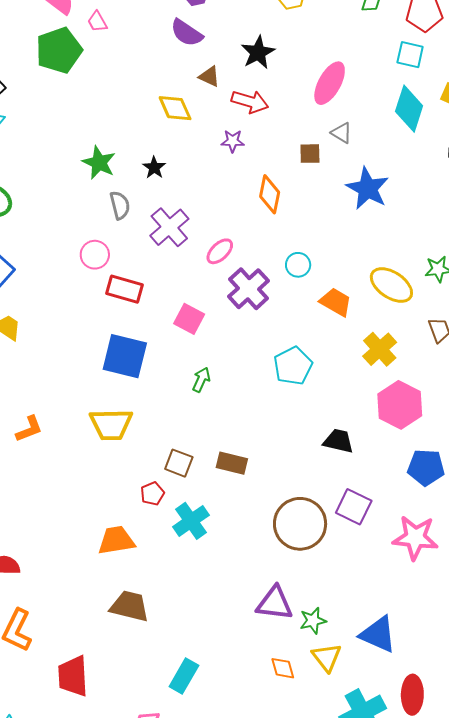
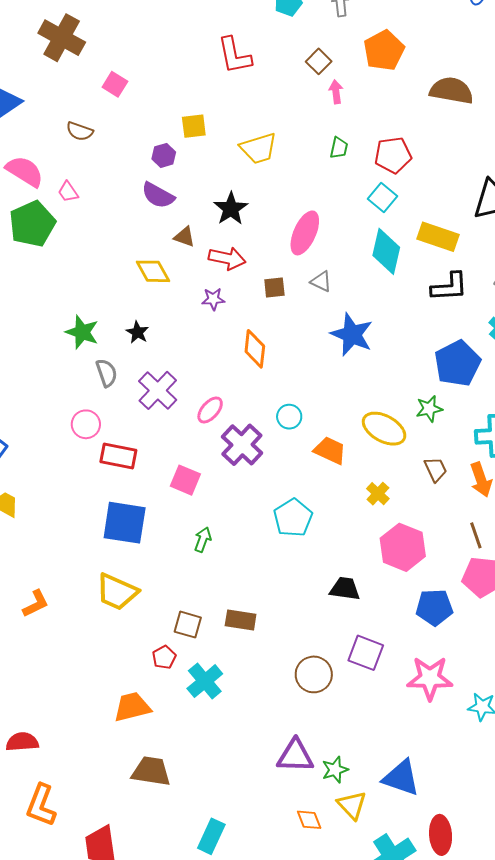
cyan square: (410, 55) -> (382, 197), turned 32
brown square: (310, 154) -> (274, 287), moved
yellow cross: (380, 349) -> (378, 494), size x0.7
yellow trapezoid: (111, 424) -> (117, 592), turned 30
brown circle: (300, 524) -> (314, 674), size x0.7

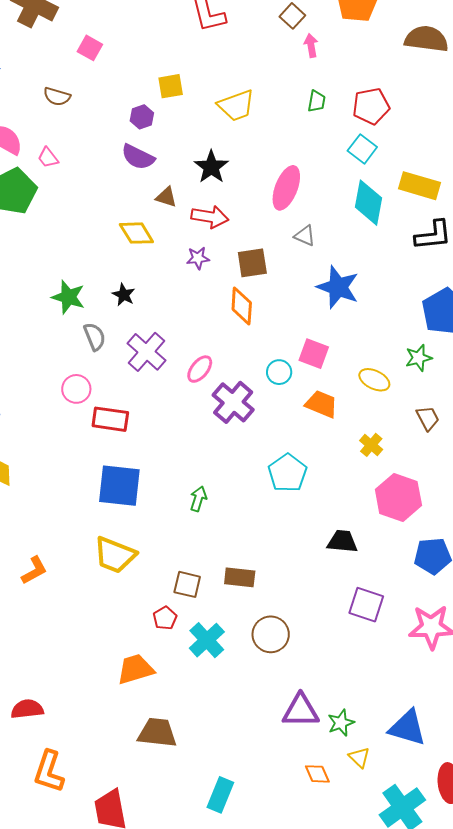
brown square: (274, 287) -> (252, 263), moved, size x1.4
yellow ellipse: (384, 429) -> (374, 380), size x0.7
pink square: (185, 480) -> (314, 354), moved
brown circle: (314, 674) -> (271, 634), moved
yellow triangle: (352, 805) -> (359, 757), size x0.7

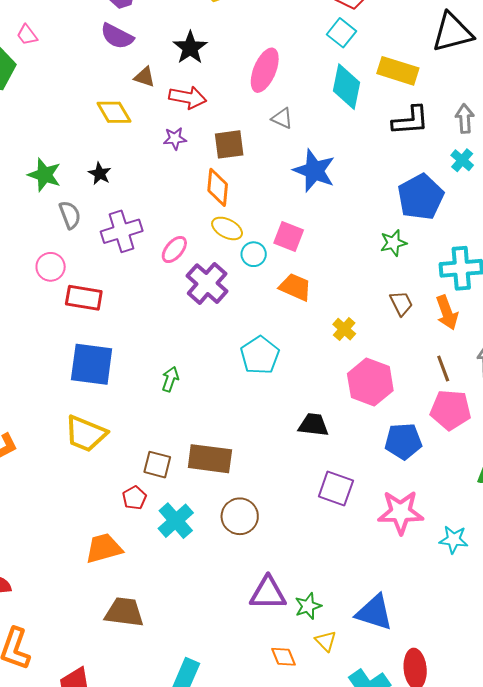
purple cross: (147, 352) -> (122, 231), turned 30
yellow ellipse: (374, 380) -> (227, 228), moved
brown rectangle: (240, 577) -> (210, 459), size x1.4

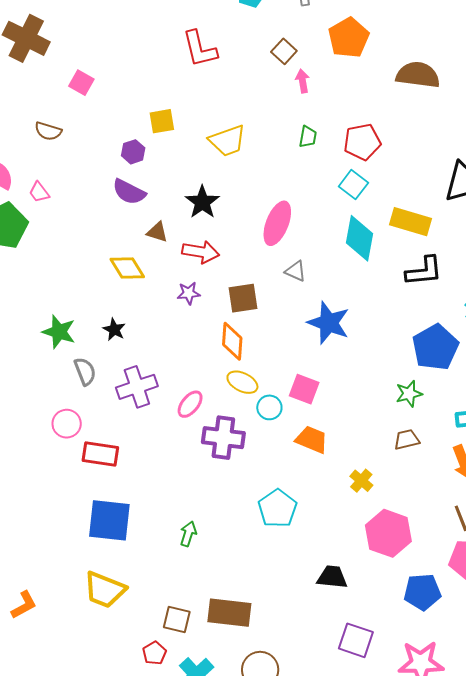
purple cross: (207, 284) -> (223, 438), turned -33
brown trapezoid: (401, 303) -> (407, 440), moved, turned -76

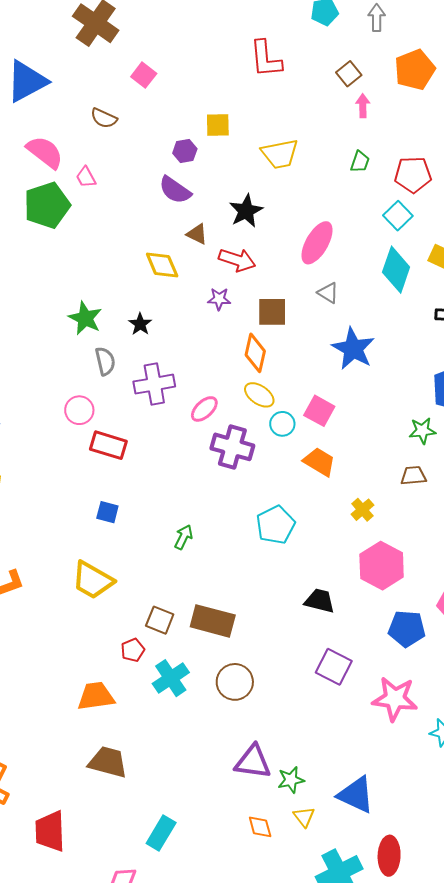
blue square: (109, 520) -> (107, 512), size x0.5

